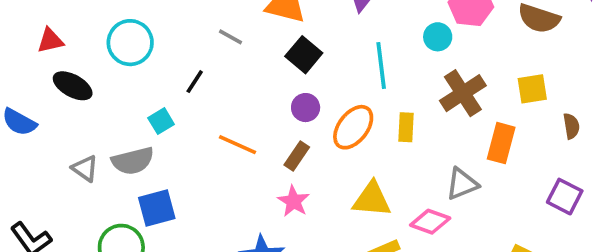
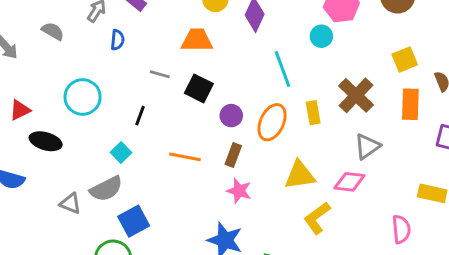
black square: (304, 55) -> (199, 88), moved
brown cross: (463, 93) -> (356, 95), moved
orange rectangle: (501, 143) -> (410, 104), moved

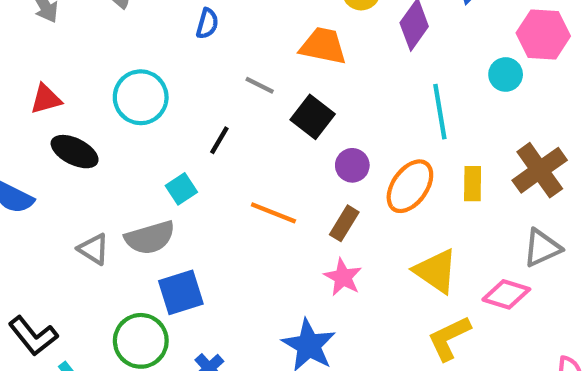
yellow triangle: (300, 175) -> (436, 271), turned 32

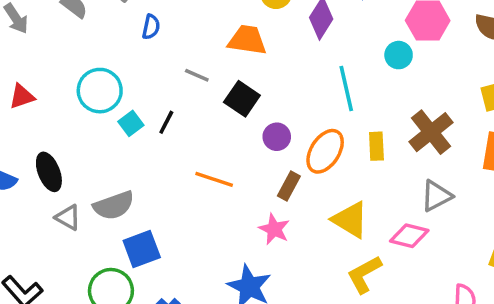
black ellipse: (75, 152) -> (49, 172), moved, turned 45
cyan square: (181, 189) -> (131, 123), moved
brown rectangle: (344, 223) -> (289, 186), moved

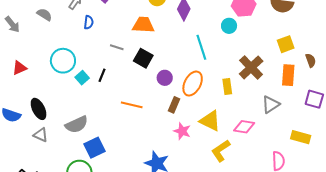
yellow rectangle: (376, 146) -> (227, 86), moved
gray triangle: (436, 196) -> (271, 104), moved
gray triangle: (68, 217) -> (41, 135), moved
pink star: (274, 229) -> (182, 131), moved

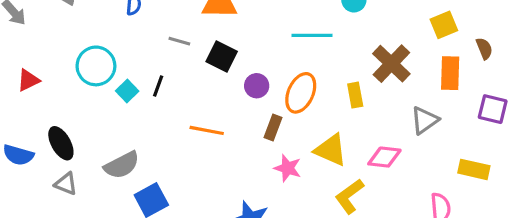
cyan line: (201, 47) -> (312, 35), turned -70

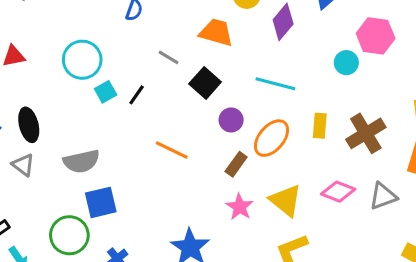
cyan line: (312, 35) -> (275, 84), moved
yellow rectangle: (355, 95) -> (320, 126), moved
pink diamond: (384, 157) -> (338, 192), moved

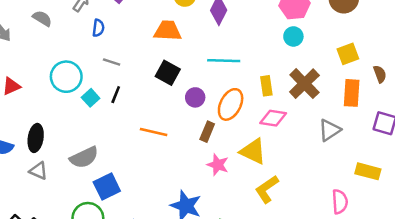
gray line: (168, 57) -> (112, 62), moved
cyan circle: (346, 63) -> (293, 36), moved
black ellipse: (29, 125) -> (36, 138), turned 36
pink diamond: (338, 192) -> (273, 118), moved

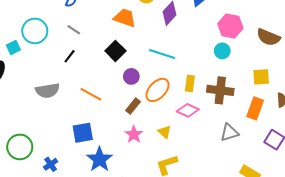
brown cross: (304, 84) -> (220, 90), turned 35
cyan square: (91, 98) -> (13, 48), moved
yellow triangle: (253, 151) -> (165, 132), size x0.6
gray semicircle: (84, 157) -> (47, 91), moved
blue square: (107, 186) -> (83, 133), moved

